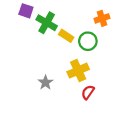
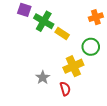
green circle: (88, 41) -> (91, 47), moved
red semicircle: (88, 92) -> (65, 89), moved, turned 128

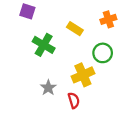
green cross: (44, 21) -> (44, 45), moved
yellow rectangle: (62, 33) -> (75, 29), moved

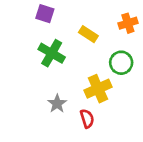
purple square: (27, 11) -> (45, 14), moved

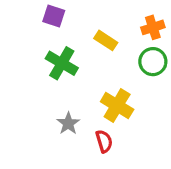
green circle: (121, 63) -> (153, 62), moved
yellow cross: (98, 89) -> (117, 105), turned -35

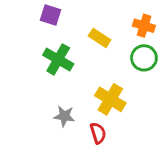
orange cross: (153, 27) -> (144, 26), turned 35
gray star: (68, 123) -> (64, 116), turned -30

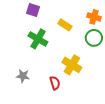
gray star: (64, 116) -> (23, 76), moved
red semicircle: (98, 133) -> (55, 83), moved

